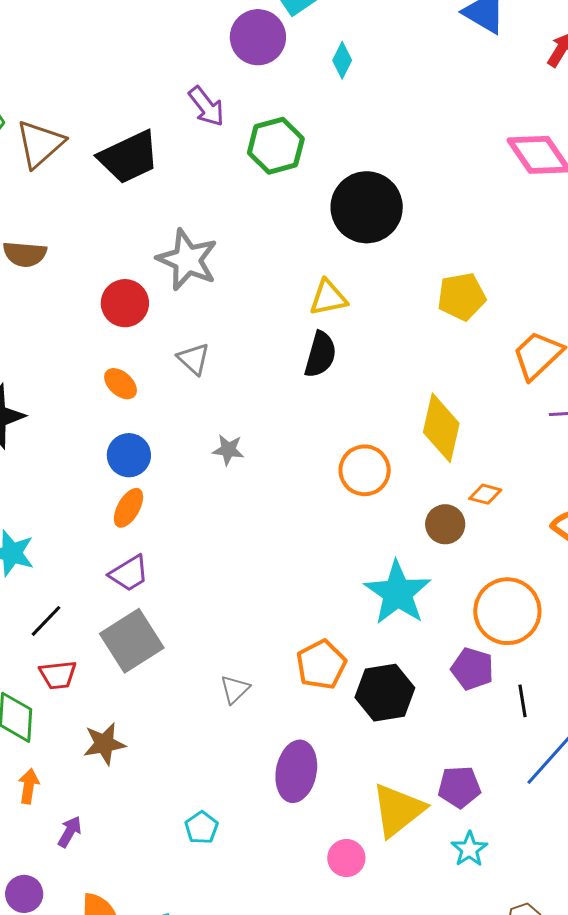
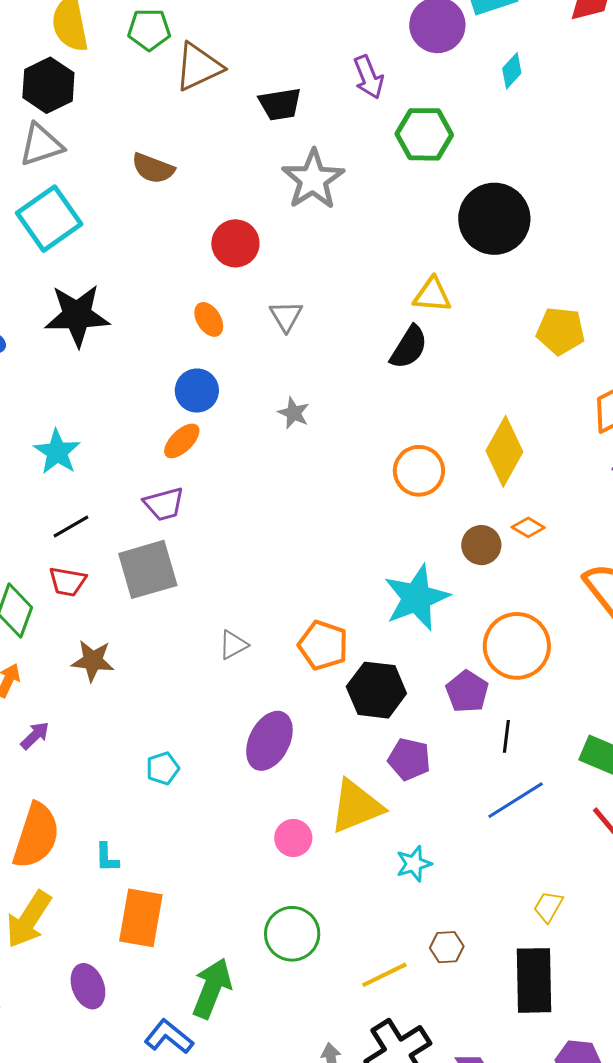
black trapezoid: (129, 157) -> (280, 104), size x0.7
gray star: (187, 260) -> (313, 179), moved
orange pentagon: (321, 665) -> (323, 645), turned 30
purple pentagon: (459, 787) -> (409, 759), moved

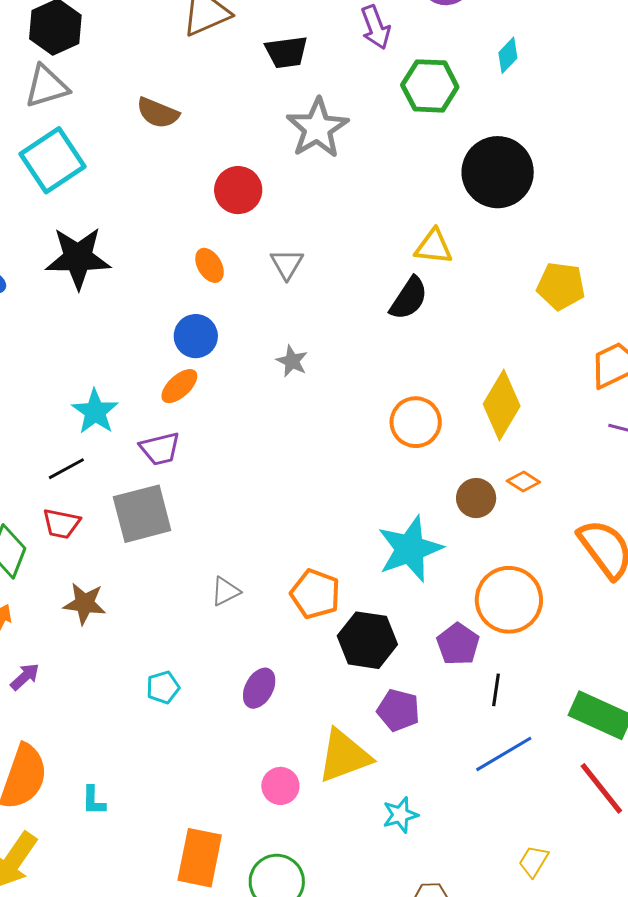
cyan diamond: (512, 71) -> (508, 55), moved
cyan star: (57, 452) -> (95, 412), moved
purple ellipse: (269, 741) -> (259, 688), size x0.7
cyan pentagon: (163, 768) -> (163, 687), moved
orange rectangle: (141, 918) -> (200, 858), moved

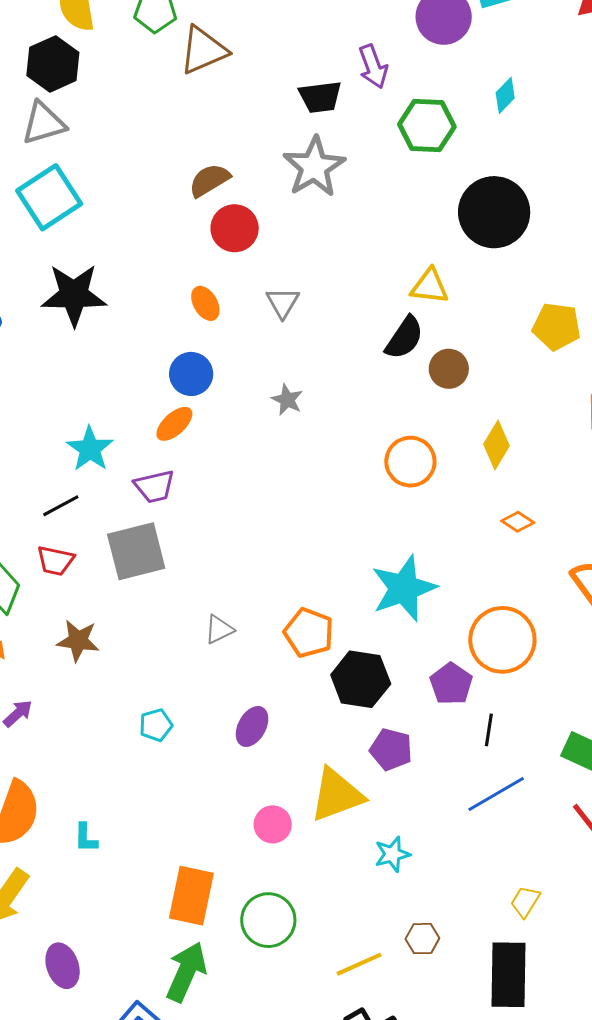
black trapezoid: (286, 52) -> (320, 97), moved
brown semicircle: (158, 113) -> (209, 180), moved, turned 126
yellow diamond: (502, 405) -> (497, 445), size x0.7
brown circle: (476, 498) -> (449, 369), moved

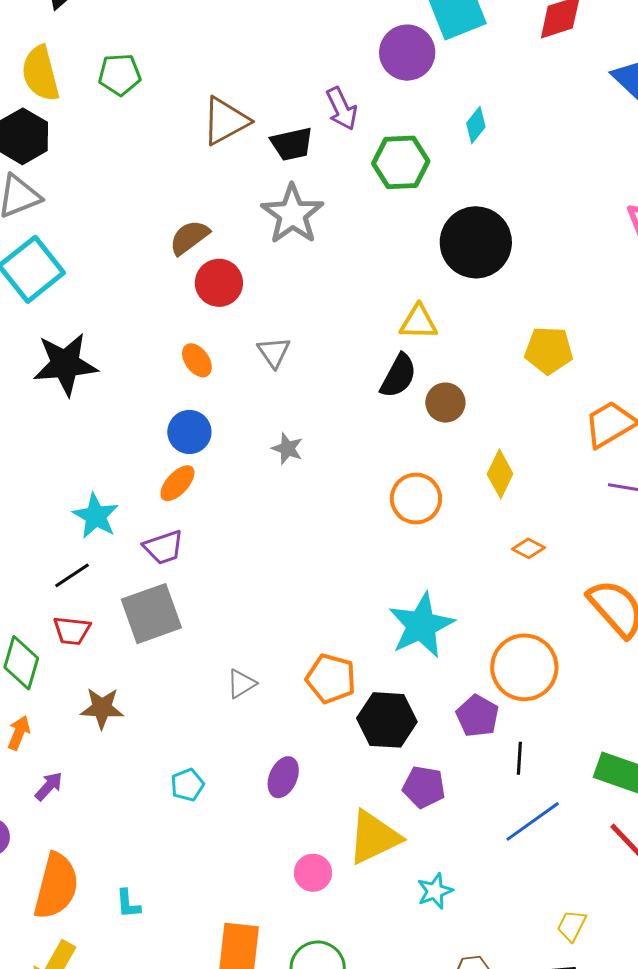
brown triangle: (203, 50) -> (225, 121), moved

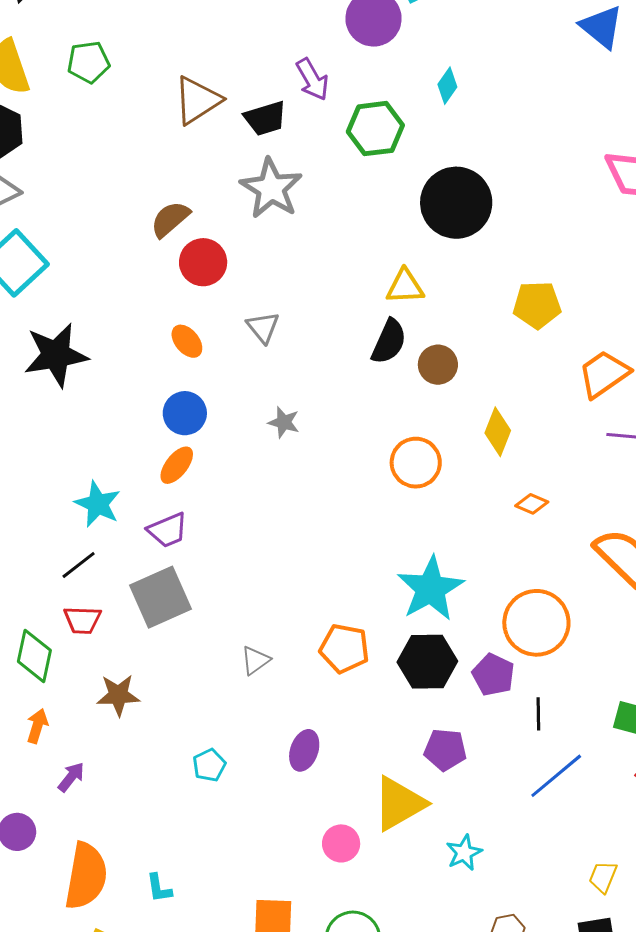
black hexagon: (387, 720) -> (427, 662), moved

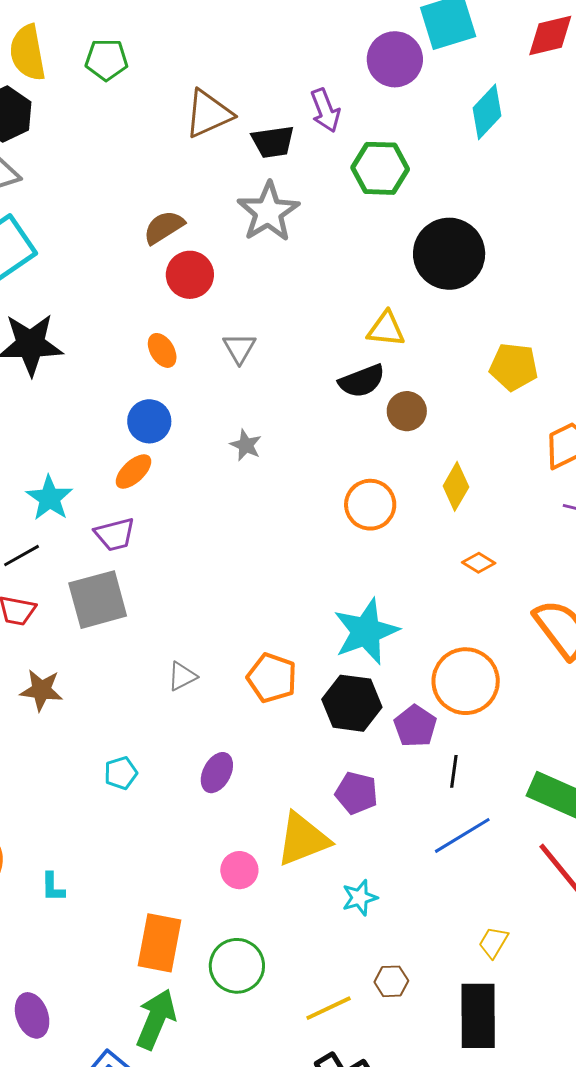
cyan diamond: (447, 86) -> (487, 112), moved, size x1.5
black semicircle: (389, 342) -> (362, 381), turned 36

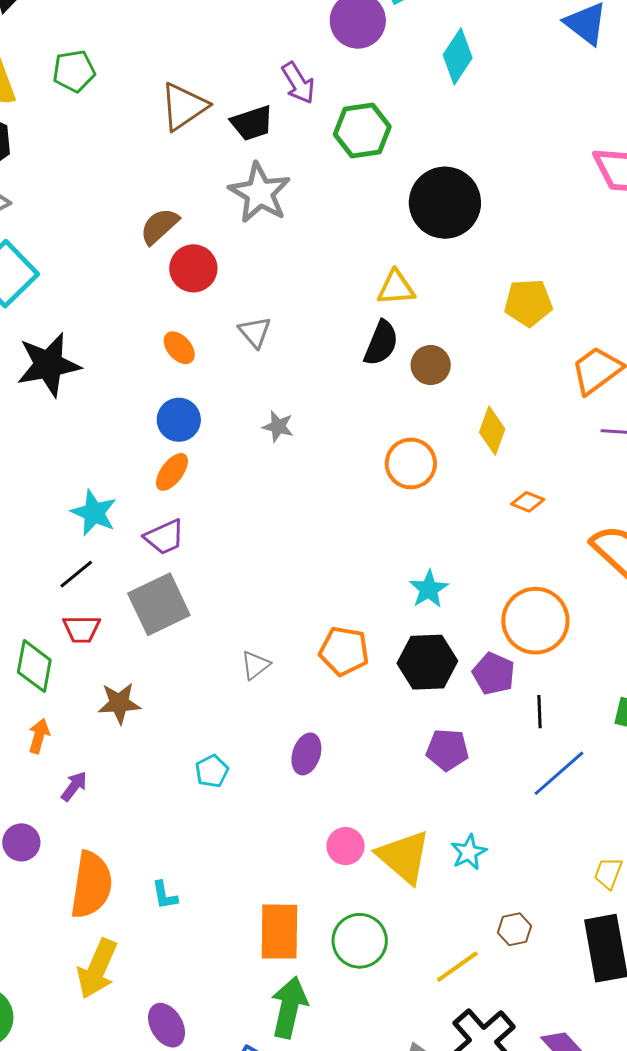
black semicircle: (362, 381) -> (381, 343), turned -36
cyan star: (366, 632) -> (429, 589), size x0.6
yellow triangle: (303, 839) -> (404, 857), moved, turned -48

